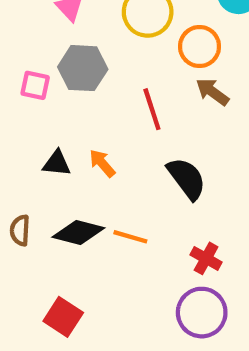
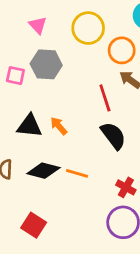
red line: (152, 109) -> (105, 98), moved
black triangle: (57, 163) -> (29, 126), size x1.4

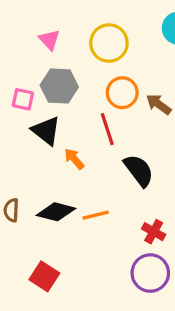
orange circle: (122, 50) -> (122, 93), moved
red line: (105, 98) -> (107, 129), moved
black triangle: (29, 126) -> (46, 131), moved, turned 32
orange line: (77, 173) -> (96, 215), turned -30

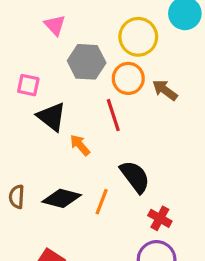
yellow circle: (109, 43) -> (138, 37), moved
gray hexagon: (59, 86) -> (87, 62), moved
black semicircle: (139, 170) -> (135, 177), moved
orange line: (96, 215) -> (102, 202), turned -55

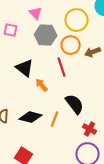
pink triangle: (55, 25) -> (36, 13), moved
pink square: (28, 85) -> (11, 30), moved
brown arrow: (165, 90) -> (93, 52), turned -56

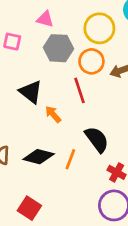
pink triangle: (36, 13) -> (45, 19), turned -32

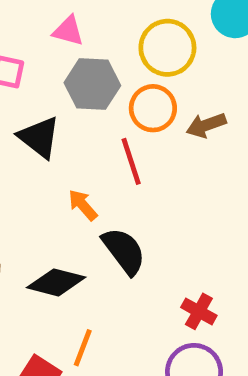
black triangle: (31, 92) -> (39, 137), moved
black semicircle: (97, 139) -> (124, 251), moved
orange line: (70, 159) -> (83, 348), moved

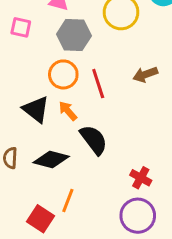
orange circle: (153, 108) -> (63, 74), moved
brown arrow: (206, 125) -> (145, 74), moved
black triangle: (39, 137) -> (36, 109), moved

